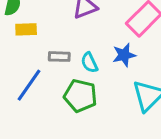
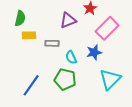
gray rectangle: (59, 57) -> (52, 43), moved
blue line: (29, 85) -> (31, 85), moved

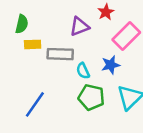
gray rectangle: (52, 43) -> (60, 54), size x1.5
green pentagon: (65, 79) -> (91, 97), moved

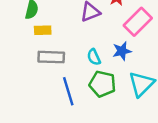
gray rectangle: (60, 54) -> (51, 57), moved
blue line: (35, 104) -> (68, 91), moved, turned -52

